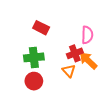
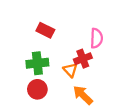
orange arrow: (88, 61) -> (83, 95), moved
orange triangle: (69, 71) -> (70, 70), moved

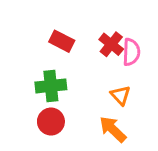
red cross: (83, 59) -> (111, 44), moved, turned -30
orange triangle: (70, 70) -> (120, 95), moved

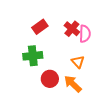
red rectangle: (62, 41) -> (40, 27), turned -63
red circle: (51, 122) -> (50, 79), moved

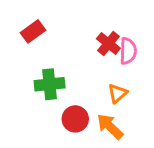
red rectangle: (40, 27) -> (33, 31), moved
orange triangle: (78, 62) -> (118, 93), turned 32

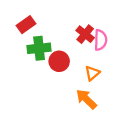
green cross: (50, 84) -> (39, 48), moved
red circle: (75, 119) -> (59, 61), moved

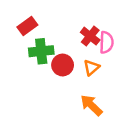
orange triangle: (92, 73) -> (91, 68), moved

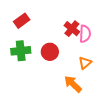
green cross: (41, 51) -> (21, 51), moved
orange triangle: (91, 68) -> (85, 63), moved

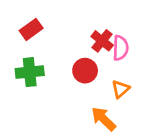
red circle: (50, 52) -> (85, 71), moved

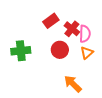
red rectangle: (31, 29) -> (51, 21), moved
orange triangle: (121, 89) -> (87, 53), moved

